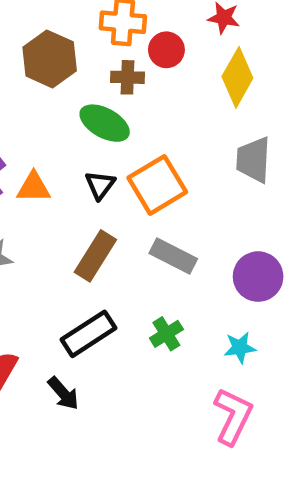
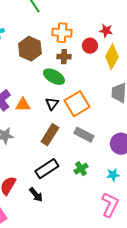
red circle: (166, 50) -> (90, 46), moved

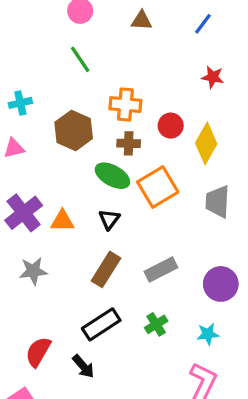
red star: (106, 31) -> (213, 77), moved
orange square: (77, 104) -> (158, 187), moved
gray rectangle: (84, 135) -> (161, 269), turned -54

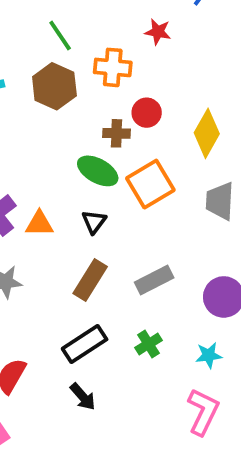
red star: (213, 77) -> (158, 32), moved
orange cross: (125, 105) -> (113, 67), moved
red circle: (171, 126) -> (147, 113), moved
brown hexagon: (74, 130) -> (54, 86), moved
black arrow: (83, 366) -> (83, 397), moved

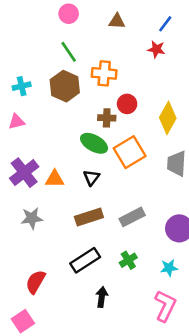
red star: (158, 32) -> (156, 49), moved
brown rectangle: (90, 280) -> (89, 217), turned 40
black arrow: (83, 397) -> (102, 297), moved, turned -132

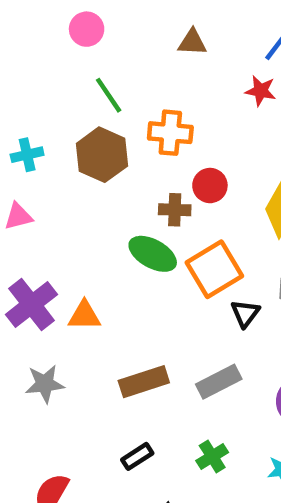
pink circle: (69, 14) -> (87, 29), moved
black triangle: (91, 178) -> (245, 313), moved
black rectangle: (85, 260) -> (137, 456), size x0.6

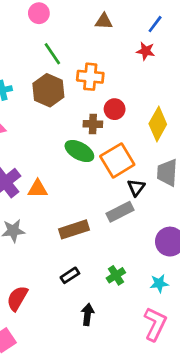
gray rectangle: (219, 382) -> (120, 212), moved

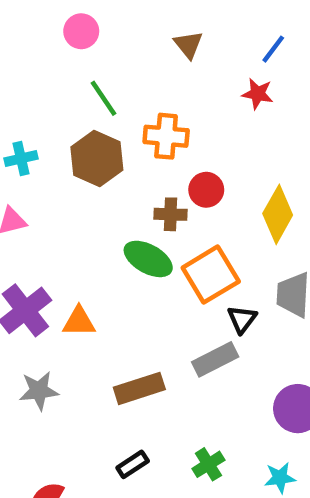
brown triangle: (104, 21) -> (188, 45), turned 48

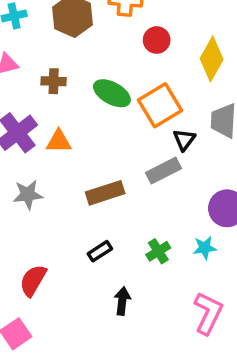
brown cross: (171, 214) -> (54, 81), moved
cyan star: (280, 478) -> (205, 248), moved

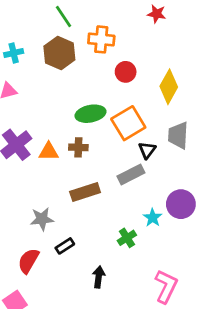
brown cross: (54, 81) -> (78, 147), moved
green ellipse: (112, 93) -> (90, 114), turned -40
gray star: (28, 195) -> (42, 219), moved
cyan star: (205, 248) -> (153, 218), moved, turned -30
black rectangle: (100, 251) -> (65, 246), moved

